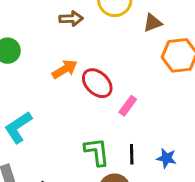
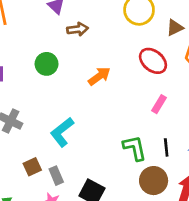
brown arrow: (71, 19) -> (78, 29), moved
red ellipse: (97, 83) -> (153, 61), moved

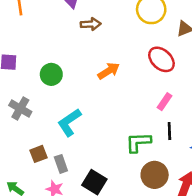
green circle: (47, 64) -> (51, 74), moved
black line: (166, 147) -> (169, 131), moved
green L-shape: (135, 148) -> (138, 142), turned -84

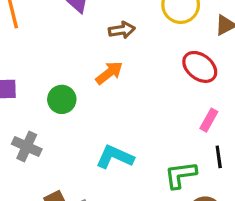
brown arrow: (91, 24) -> (122, 30), moved
orange arrow: (109, 71) -> (109, 73), moved
cyan L-shape: (69, 122) -> (115, 157), moved, turned 64

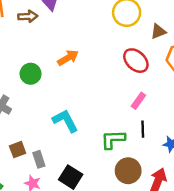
brown arrow: (122, 30) -> (28, 16), moved
cyan L-shape: (115, 157) -> (65, 121), turned 32

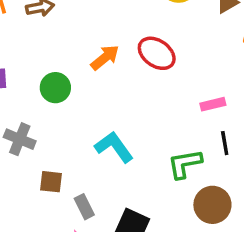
red ellipse: (136, 61) -> (157, 53), moved
pink rectangle: (138, 101) -> (213, 104), turned 49
brown square: (18, 150) -> (51, 182), moved, turned 35

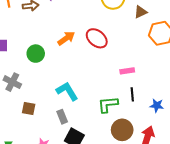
gray rectangle: (84, 207) -> (62, 117), moved

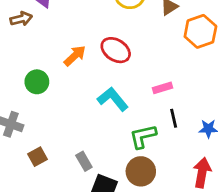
cyan L-shape: (67, 91) -> (113, 99), moved
brown square: (29, 109) -> (38, 157), turned -32
brown circle: (122, 130) -> (141, 171), moved

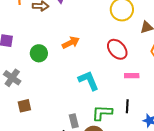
red ellipse: (116, 50) -> (117, 49), moved
pink rectangle: (163, 88) -> (132, 76), moved
gray rectangle: (84, 161) -> (74, 121), moved

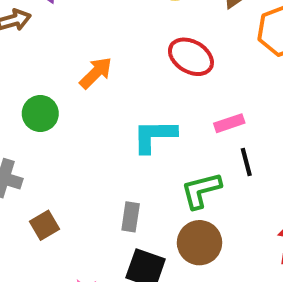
pink rectangle: (132, 76) -> (229, 123), moved
cyan L-shape: (89, 81) -> (154, 136), turned -50
gray rectangle: (74, 121) -> (131, 217), moved, turned 40

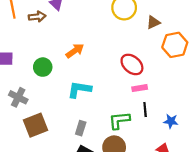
red ellipse: (191, 57) -> (132, 64), moved
cyan L-shape: (154, 136) -> (79, 89), moved
brown square: (45, 225) -> (36, 125), size x1.6

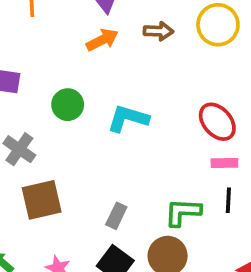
brown arrow: (37, 17) -> (158, 31), moved
orange arrow: (75, 51) -> (102, 40), moved
cyan L-shape: (79, 89) -> (128, 118), moved

